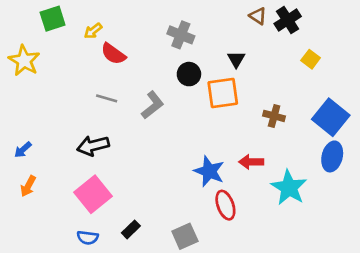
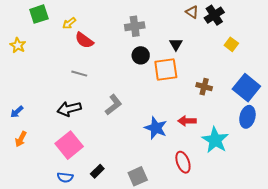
gray cross: (181, 35) -> (135, 26), turned -30
yellow star: (24, 61) -> (18, 45), size x0.7
gray L-shape: (152, 105) -> (113, 105), moved
red ellipse: (225, 205) -> (183, 162), moved

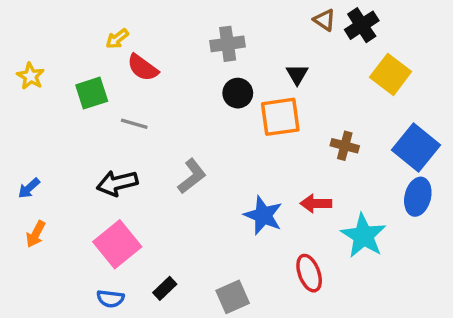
green square: (39, 14) -> (92, 93), moved
yellow square: (231, 44) -> (391, 74), size x1.6

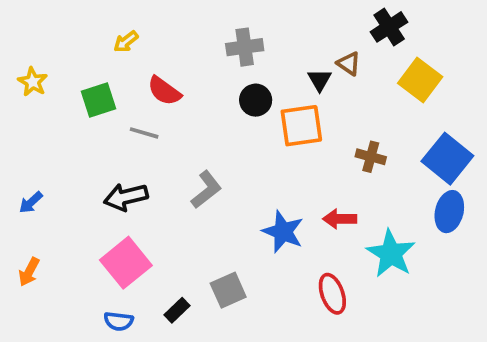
brown triangle: (324, 20) -> (349, 64), moved
red semicircle: (143, 68) -> (164, 91), moved
orange arrow: (36, 234) -> (29, 272), moved
gray square: (233, 297) -> (228, 290), moved

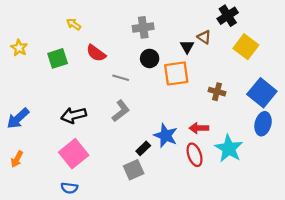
yellow arrow: (126, 42) -> (74, 24), turned 72
gray line: (144, 133) -> (121, 78), moved
blue arrow: (31, 202) -> (18, 118), size x1.6
red ellipse: (332, 294) -> (195, 155), moved
black rectangle: (177, 310) -> (143, 148), moved

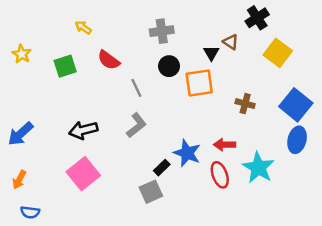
gray line: (121, 78) -> (136, 88), turned 49
blue semicircle: (69, 188) -> (30, 212), moved

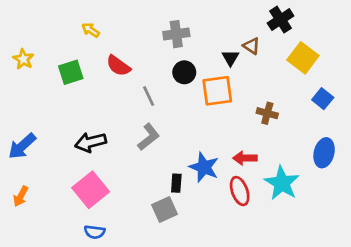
blue square: (296, 105) -> (323, 99), moved, size x0.6
black rectangle: (162, 168) -> (176, 183), turned -42
blue semicircle: (30, 212) -> (95, 232), moved

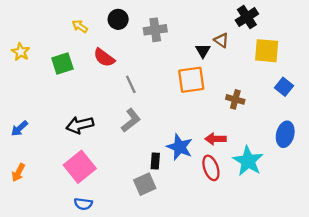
yellow square: (303, 58) -> (267, 51), turned -32
black circle: (184, 72) -> (118, 19), moved
blue arrow: (22, 146) -> (19, 128), size x0.7

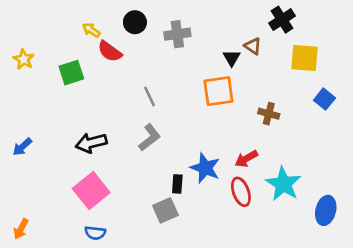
red semicircle: (104, 58) -> (110, 51), moved
blue ellipse: (285, 134) -> (326, 210), moved
red arrow: (216, 139) -> (246, 159), turned -30
orange arrow: (18, 173) -> (21, 229), moved

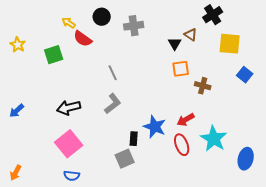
orange square: (218, 91) -> (181, 69), moved, size x0.7

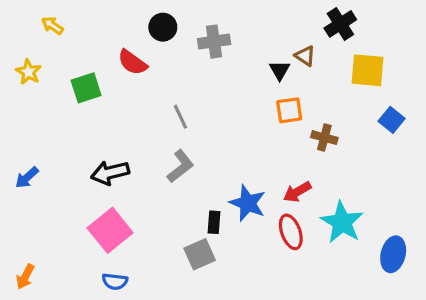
yellow arrow: (69, 23) -> (52, 26), moved

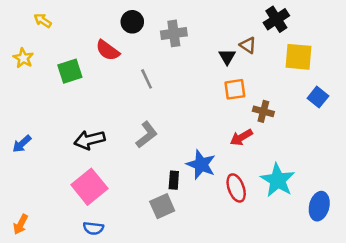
gray line: (180, 117) -> (147, 79), moved
red arrow: (297, 192) -> (241, 137), moved

